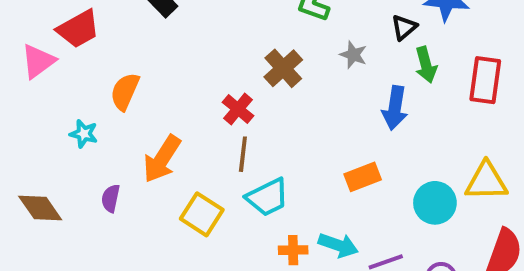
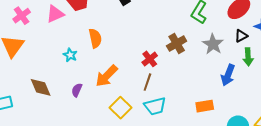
gray star: (353, 55) -> (213, 44), size x1.5
orange semicircle: (125, 91) -> (95, 38), turned 132

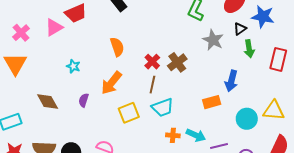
orange semicircle: (95, 38) -> (117, 47), moved
brown cross: (177, 44) -> (177, 62), moved
blue arrow: (228, 75) -> (231, 81), moved
yellow square: (121, 108) -> (129, 113), turned 30

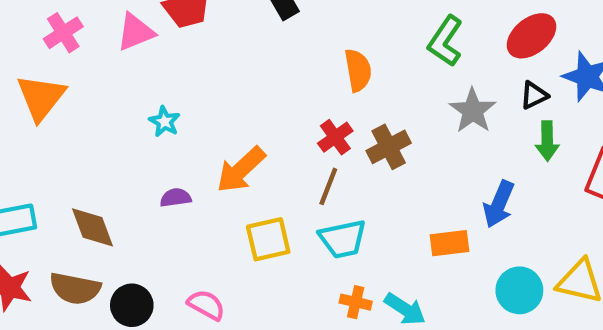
orange semicircle: (117, 47) -> (358, 70), moved
purple semicircle: (84, 100) -> (176, 198), turned 56
brown diamond: (48, 101) -> (92, 227), moved

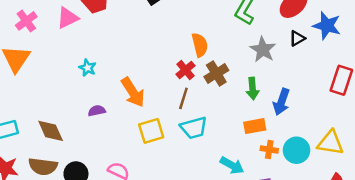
orange semicircle: (358, 70) -> (200, 45), moved
green arrow: (547, 141) -> (253, 89), moved
orange arrow: (241, 170) -> (133, 92), turned -76
orange cross: (356, 302) -> (269, 149), moved

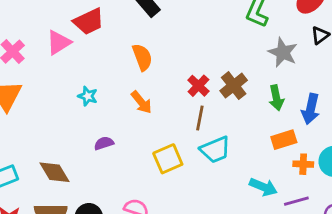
orange semicircle: (200, 45) -> (142, 57), moved
orange arrow: (133, 92) -> (141, 102), moved, size x0.7

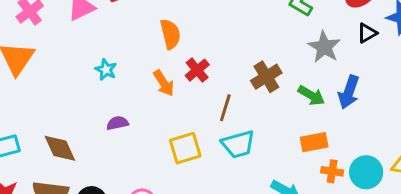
red cross: (198, 86) -> (197, 70), moved
green arrow: (276, 98) -> (311, 96), turned -55
blue arrow: (311, 109) -> (349, 92), moved

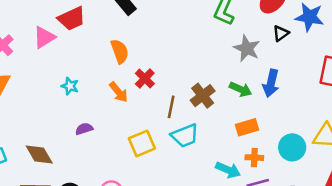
brown cross: (266, 77) -> (203, 96), moved
orange cross: (332, 171) -> (254, 158), moved

